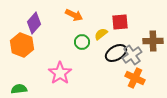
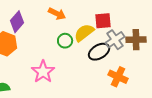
yellow semicircle: (101, 34) -> (84, 33), size x1.5
gray cross: (132, 55) -> (115, 40), moved

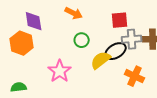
purple diamond: (17, 22) -> (34, 21), turned -50
yellow semicircle: (84, 33) -> (101, 60), moved
gray cross: (115, 40) -> (132, 39), turned 30

